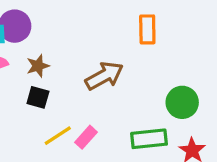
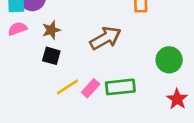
green rectangle: (149, 139) -> (120, 87), moved

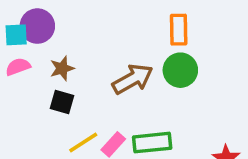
green circle: (169, 60) -> (180, 70), moved

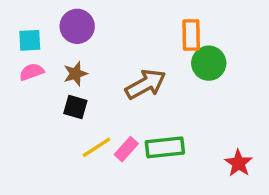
purple circle: (37, 26) -> (77, 26), moved
green circle: (180, 70) -> (209, 63), moved

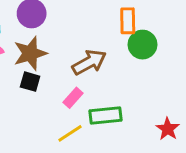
brown star: (75, 74) -> (30, 53), size x1.6
yellow line: (96, 147) -> (70, 133), moved
pink rectangle: (126, 149) -> (73, 98), moved

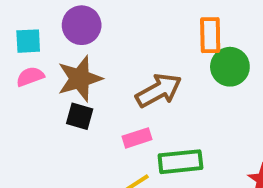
pink rectangle: (73, 98) -> (137, 138), turned 30

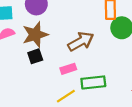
black square: (80, 116) -> (35, 56), turned -35

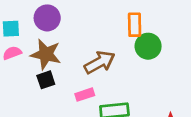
brown star: (35, 35) -> (46, 54), turned 30

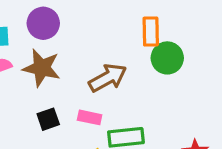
black square: (46, 80) -> (48, 119), moved
pink rectangle: (85, 95) -> (90, 117), turned 30

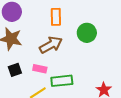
orange rectangle: (151, 32) -> (56, 17), moved

